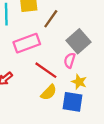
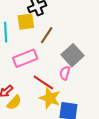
yellow star: (79, 82) -> (50, 98), moved, size x1.5
yellow semicircle: (49, 92) -> (14, 102), moved

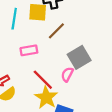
pink rectangle: (25, 58) -> (29, 50), size x0.7

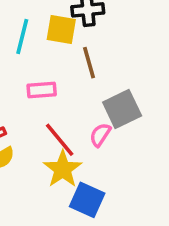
brown line: (56, 31) -> (89, 63), turned -66

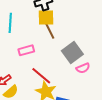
yellow square: (61, 30) -> (46, 18), moved
pink semicircle: (100, 135) -> (83, 68), moved, turned -136

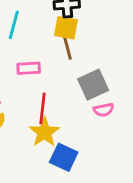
red line: (41, 76) -> (42, 109), turned 45

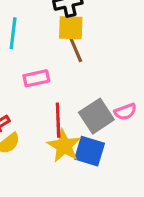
gray square: (93, 85) -> (96, 116), moved
blue square: (64, 157) -> (90, 151), moved

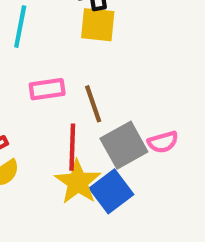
brown line: (75, 49) -> (93, 104), moved
blue square: (90, 151) -> (111, 191), turned 32

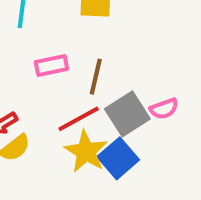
brown line: (93, 104) -> (96, 77), turned 36
red line: (72, 147) -> (79, 119), turned 63

